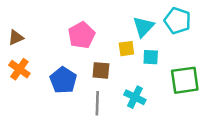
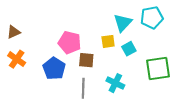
cyan pentagon: (177, 21) -> (152, 18), turned -30
pink pentagon: (81, 35) -> (70, 42), moved, turned -30
cyan square: (151, 57) -> (129, 49), turned -32

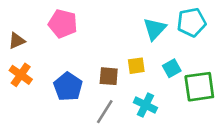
yellow square: (108, 41) -> (136, 66), moved
pink pentagon: (70, 42) -> (63, 24), moved
cyan square: (129, 49) -> (172, 68), moved
gray line: (83, 88) -> (105, 112), turned 30

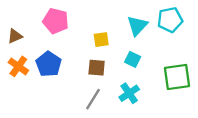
yellow square: (136, 66) -> (101, 40), moved
cyan square: (172, 68) -> (133, 59), moved, turned -35
blue pentagon: (68, 87) -> (49, 64), moved
cyan cross: (145, 105) -> (129, 93), turned 30

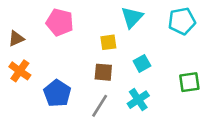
cyan triangle: (137, 26) -> (132, 17), moved
cyan square: (133, 59) -> (142, 63), turned 35
blue pentagon: (49, 64) -> (57, 93), moved
green square: (177, 77) -> (189, 82), size x0.7

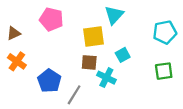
cyan pentagon: (182, 21) -> (165, 32), moved
yellow square: (108, 42) -> (94, 37), size x1.5
cyan cross: (138, 100) -> (106, 78), moved, turned -30
gray line: (100, 106) -> (74, 95), moved

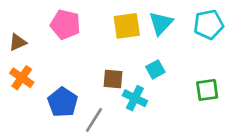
cyan triangle: (114, 15) -> (161, 23), moved
cyan pentagon: (165, 32) -> (209, 25), moved
yellow square: (94, 37) -> (127, 26), moved

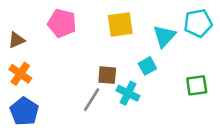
cyan triangle: (161, 23) -> (164, 36), moved
blue pentagon: (63, 102) -> (24, 111), moved
gray line: (94, 120) -> (92, 100), moved

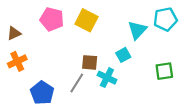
yellow square: (120, 24) -> (86, 20), moved, turned 35
orange cross: (20, 74) -> (17, 61), turned 30
blue pentagon: (24, 111) -> (42, 93), moved

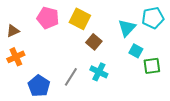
cyan square: (123, 55) -> (136, 51), moved, turned -32
brown square: (90, 62) -> (94, 42), moved, turned 35

